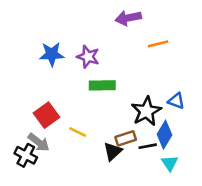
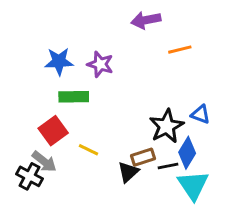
green rectangle: (102, 85) -> (74, 97), moved
cyan triangle: (170, 163) -> (193, 185), size x1.6

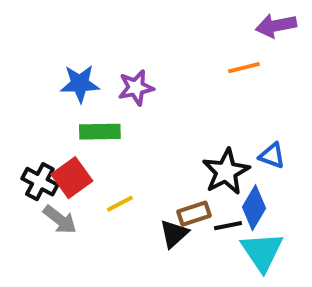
purple arrow: (146, 20) -> (276, 26), moved
purple star: (100, 64) -> (136, 88), turned -30
yellow line: (88, 150) -> (120, 204), turned -54
black cross: (29, 176) -> (40, 182), moved

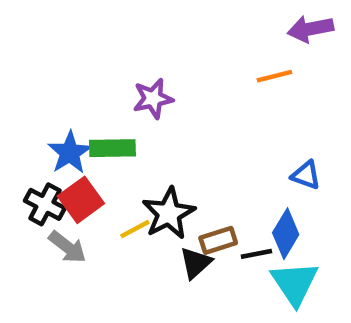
blue star: (80, 84) -> (70, 153), moved, turned -30
black star: (226, 172) -> (169, 213), moved

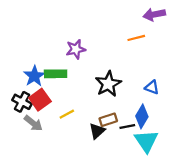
black star: (169, 213) -> (108, 84), moved

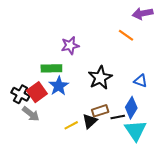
orange line: (136, 38) -> (126, 35), turned 49
blue star: (34, 76) -> (59, 86), moved
yellow line: (67, 114) -> (71, 125), moved

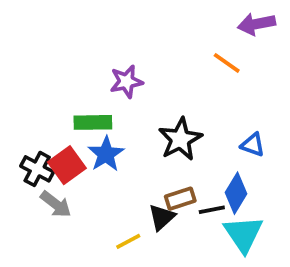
yellow line: (71, 125) -> (128, 241), moved

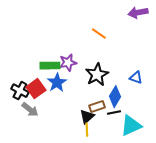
orange line: (227, 63) -> (99, 34), moved
purple star: (126, 82) -> (68, 63), moved
blue diamond: (236, 193) -> (115, 97), moved
cyan triangle: (243, 234) -> (131, 126), turned 40
yellow line: (128, 241) -> (87, 130), moved, turned -64

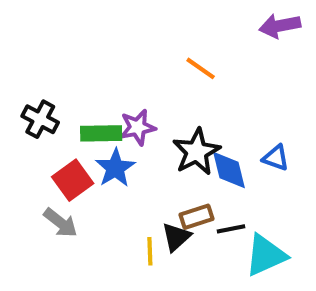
black cross: (20, 91) -> (40, 119), moved
blue diamond: (115, 97) -> (229, 170), moved, turned -45
yellow line: (87, 130) -> (150, 251), moved

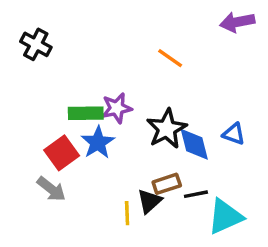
black cross: (40, 119) -> (36, 44), moved

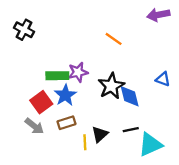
blue triangle: (234, 134) -> (163, 79), moved
brown rectangle: (167, 184) -> (67, 123), moved

